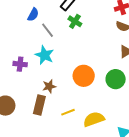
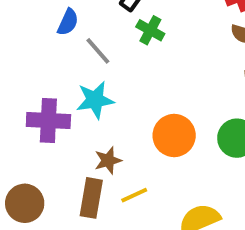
cyan star: (44, 55) -> (95, 100), turned -30
purple cross: (20, 64) -> (48, 121), size x1.5
yellow line: (68, 112) -> (134, 195), moved

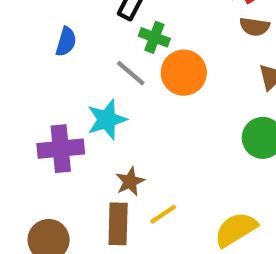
gray line: (98, 51) -> (131, 73), moved
orange circle: (174, 136) -> (184, 73), moved

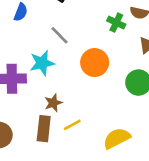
green cross: (154, 37) -> (116, 23), moved
orange circle: (184, 73) -> (95, 63), moved

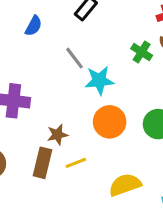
cyan star: (42, 63) -> (99, 80), moved
orange circle: (95, 63) -> (110, 122), moved

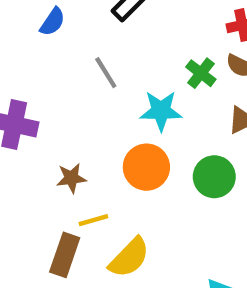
cyan star: (99, 80) -> (161, 111), moved
brown rectangle: (42, 163) -> (65, 255), moved
yellow semicircle: (125, 185) -> (129, 258), moved, turned 148

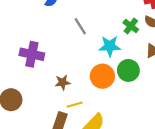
green circle: (214, 177) -> (128, 70), moved

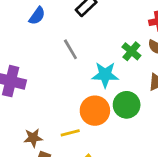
brown star: (63, 82) -> (33, 138), moved
yellow line: (75, 105) -> (70, 133), moved

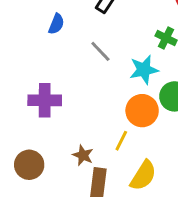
yellow line: (70, 133) -> (121, 141), turned -36
brown star: (33, 138) -> (83, 155), turned -30

